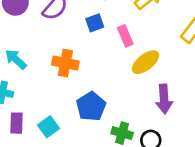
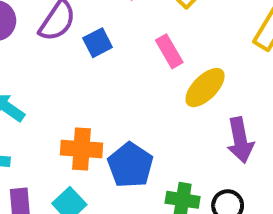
blue square: (95, 23) -> (98, 43), moved
orange cross: (65, 63) -> (82, 149), moved

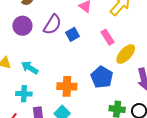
blue pentagon: (130, 165) -> (102, 77), moved

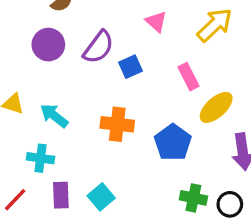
orange cross: (67, 86) -> (117, 124), moved

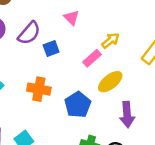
yellow arrow: (215, 25) -> (110, 41), moved, size x0.7
pink rectangle: (188, 77) -> (92, 58), turned 72

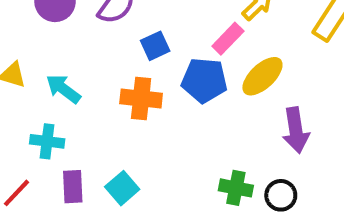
blue square: (51, 49) -> (155, 46), moved
blue pentagon: (78, 105) -> (204, 80), moved, turned -30

